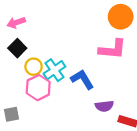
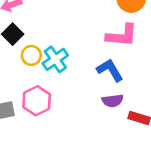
blue L-shape: (82, 79) -> (110, 70), moved
pink hexagon: (38, 88) -> (37, 101), moved

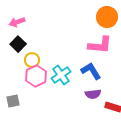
cyan cross: (55, 59) -> (61, 75), moved
pink hexagon: (37, 101) -> (36, 76), moved

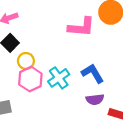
pink L-shape: (100, 45) -> (81, 27), moved

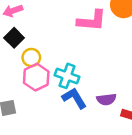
blue L-shape: (93, 73) -> (74, 98), moved
cyan cross: (59, 78) -> (67, 76), turned -35

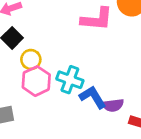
blue L-shape: (74, 98) -> (93, 97), moved

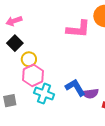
cyan cross: (70, 80) -> (44, 94), moved

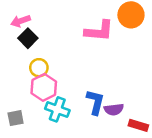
black square: (15, 43) -> (28, 38), moved
blue L-shape: (75, 87) -> (95, 102), turned 45

